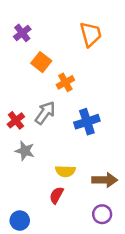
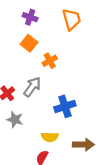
purple cross: (22, 33) -> (30, 17), moved, turned -32
blue cross: (87, 122) -> (65, 106), moved

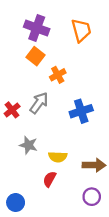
purple cross: (30, 17) -> (37, 28), size x1.5
blue cross: (65, 106) -> (81, 111), moved
gray star: (15, 119) -> (28, 145), moved

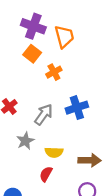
orange trapezoid: (81, 30) -> (64, 37), moved
gray arrow: (39, 103) -> (44, 114), moved
gray star: (28, 145) -> (25, 141), turned 30

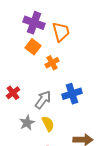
yellow semicircle: (54, 152) -> (48, 124), moved, turned -119

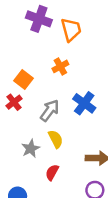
orange square: (33, 47) -> (23, 80), moved
blue cross: (72, 94) -> (84, 103), turned -36
gray star: (27, 123) -> (31, 149), moved

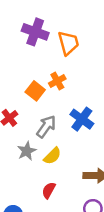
orange square: (23, 80) -> (35, 91), moved
yellow semicircle: (56, 139) -> (52, 156), turned 72
gray star: (31, 149) -> (27, 151), moved

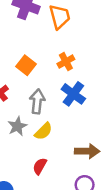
orange cross: (57, 81) -> (66, 62), moved
gray arrow: (46, 126) -> (37, 101), turned -30

